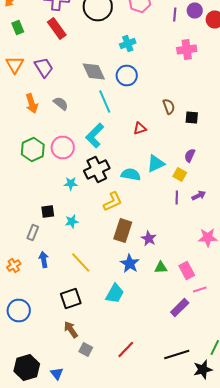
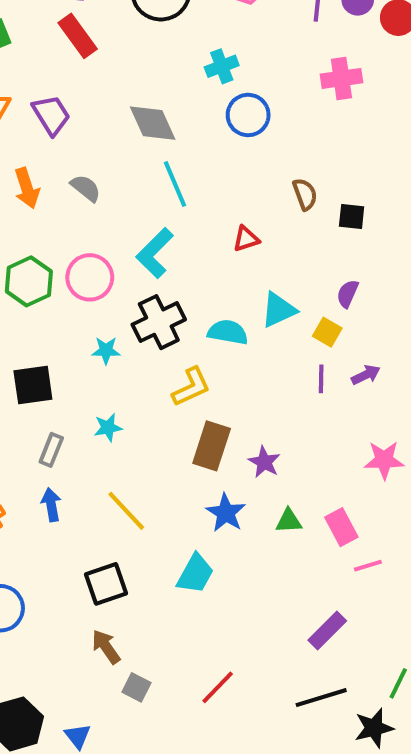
blue circle: (127, 76) -> (248, 115), moved
black square: (48, 212) -> (33, 385), moved, size x1.5
gray rectangle: (33, 232) -> (51, 450), moved
purple rectangle: (180, 308) -> (327, 631), moved

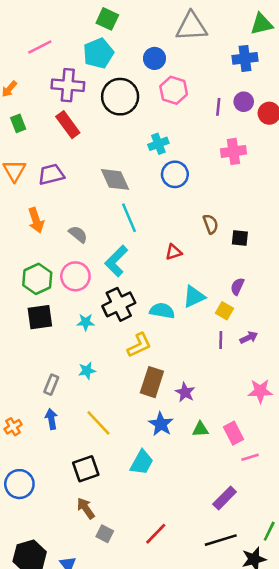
purple trapezoid: (51, 115) -> (51, 174), turned -72
gray semicircle: (86, 188) -> (78, 234), moved
black square: (33, 385) -> (40, 317), moved

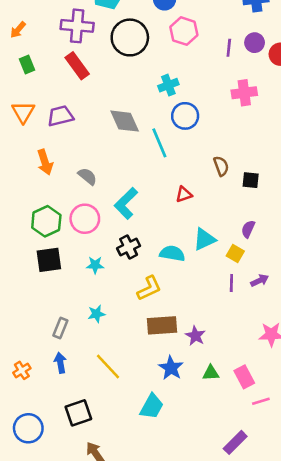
cyan line: (129, 218) -> (159, 143), moved
black cross: (119, 304) -> (129, 247), size x0.7
brown rectangle: (152, 382) -> (162, 325), turned 68
black square: (86, 469) -> (78, 413), moved

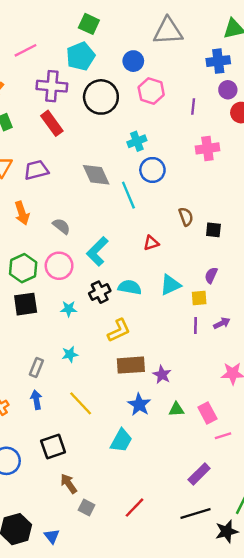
purple circle: (255, 43) -> (228, 90), moved
cyan semicircle: (172, 253) -> (130, 287), moved
yellow square: (235, 253) -> (199, 298), turned -35

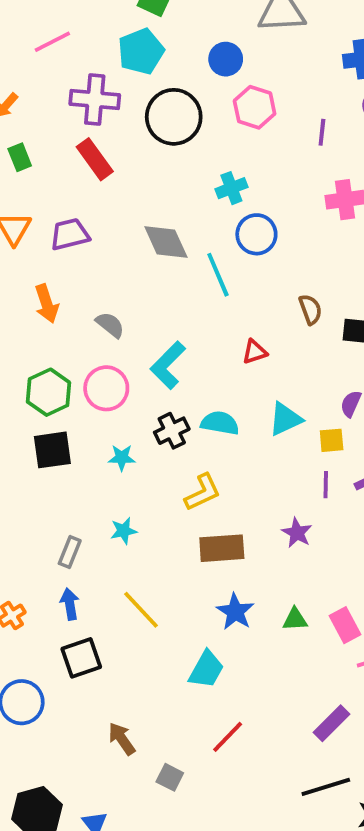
purple star: (162, 375) -> (297, 533), moved
black square: (53, 446) -> (81, 658), moved
gray square: (87, 508) -> (170, 777), moved
red line: (134, 508) -> (228, 737), moved

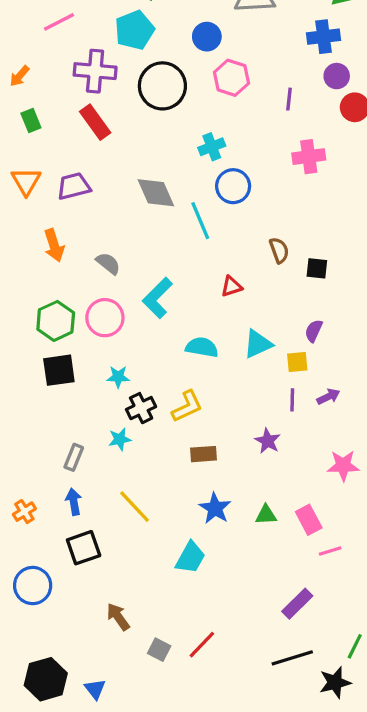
black cross: (172, 431) -> (141, 408), moved
brown rectangle: (222, 548) -> (204, 454), size x0.7
red line: (228, 737) -> (202, 645), moved

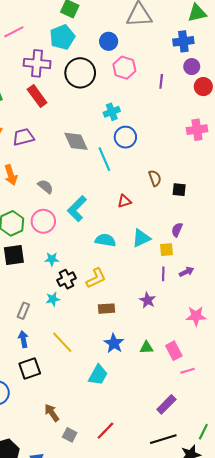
pink cross: (309, 157) -> (197, 130), moved
gray square: (159, 650) -> (70, 435), moved

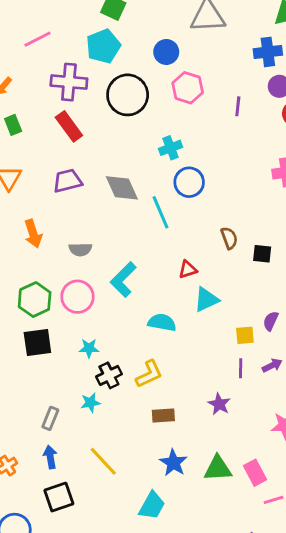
purple trapezoid: (23, 137) -> (67, 181), moved
gray semicircle: (45, 187) -> (80, 249), turned 140
purple semicircle: (177, 230) -> (271, 321), moved
cyan triangle: (141, 238) -> (206, 300), moved
green triangle: (146, 348) -> (218, 468), size x1.5

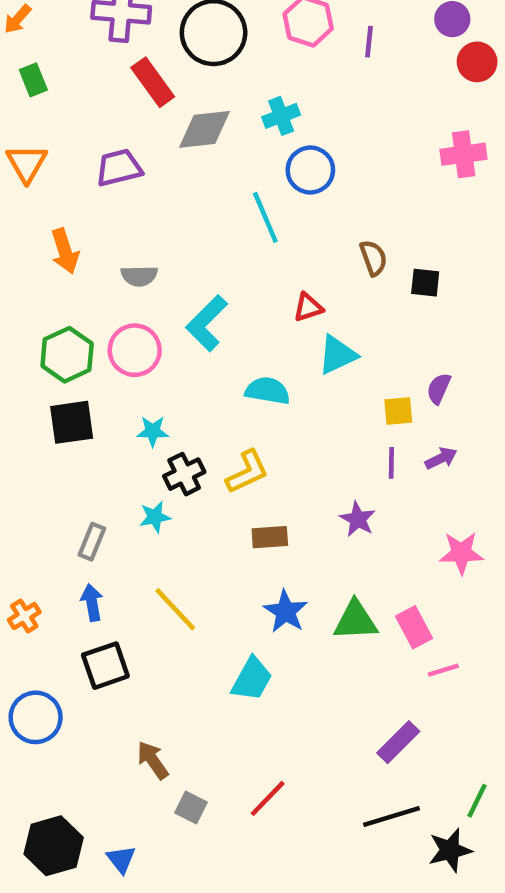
purple line: (238, 106) -> (369, 42), moved
red rectangle: (69, 126) -> (153, 82), moved
gray diamond: (122, 188) -> (204, 129), moved, turned -72

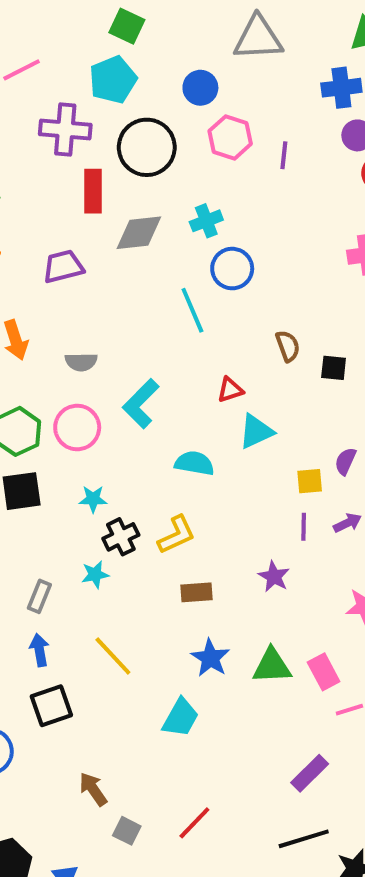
red rectangle: (153, 82) -> (93, 191), turned 36

